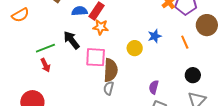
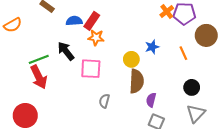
red arrow: (45, 65) -> (39, 77), size x1.6
brown semicircle: (111, 70) -> (137, 81), moved

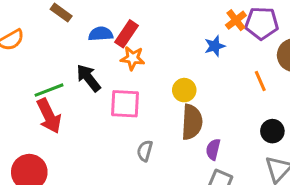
blue star: (152, 47) -> (215, 46), moved

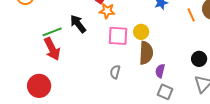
orange line: (260, 81) -> (191, 15), moved
pink square: (125, 104) -> (118, 36), moved

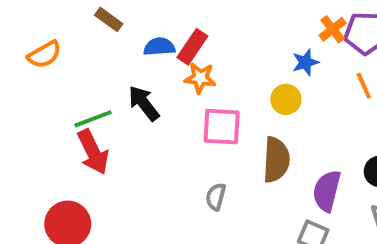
yellow circle: (141, 32) -> (286, 99), moved
purple semicircle: (160, 71) -> (327, 191), moved, size x1.5

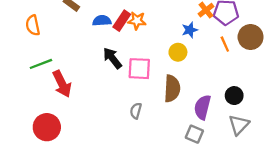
orange semicircle: (44, 55) -> (33, 25), turned 108
orange star: (200, 78) -> (137, 21), moved
black arrow: (144, 103) -> (112, 58), moved
green line: (93, 119) -> (41, 64), moved

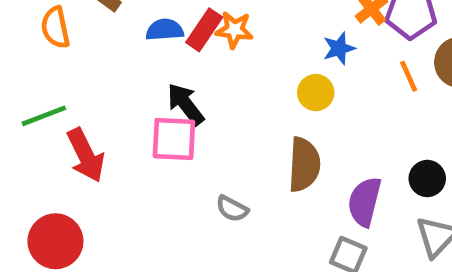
orange semicircle: (33, 25) -> (55, 27), moved
pink square: (139, 69) -> (174, 139), moved
gray semicircle: (136, 111) -> (232, 209), turned -77

